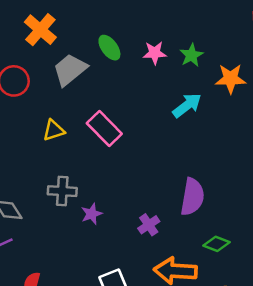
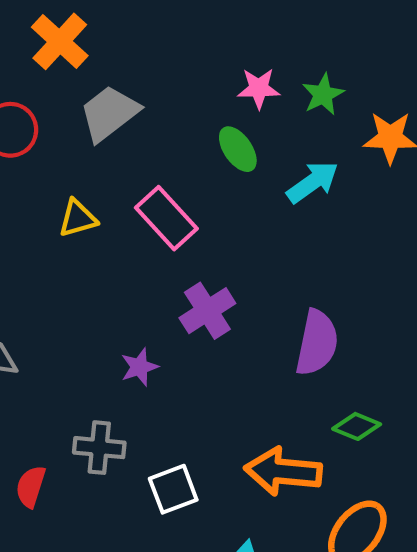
green ellipse: (109, 48) -> (238, 149), moved
gray cross: (62, 191) -> (99, 448), moved
purple cross: (149, 225) -> (207, 311), moved, size x1.4

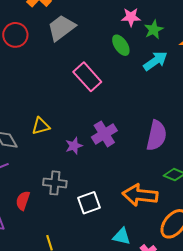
green star: (323, 94) -> (154, 30), moved
yellow triangle: (78, 218) -> (41, 126), moved
purple cross: (207, 311) -> (104, 134), moved

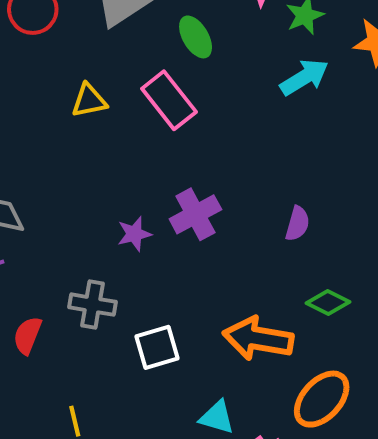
green ellipse: (121, 45) -> (196, 37), moved
yellow triangle: (41, 126) -> (89, 101), moved
purple semicircle: (156, 135) -> (298, 224), size x0.6

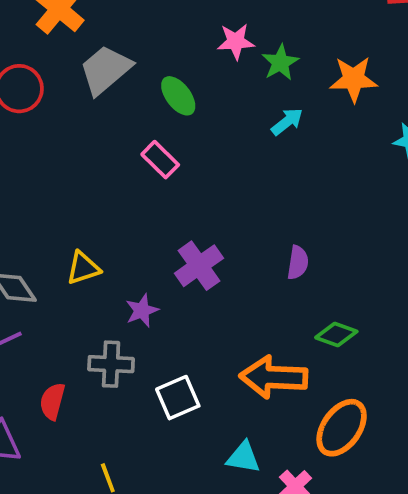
cyan arrow: (304, 77) -> (287, 122), size x0.7
pink rectangle: (169, 100) -> (160, 160), size x0.7
yellow triangle: (89, 101) -> (83, 268), moved
purple star: (134, 234) -> (142, 311), moved

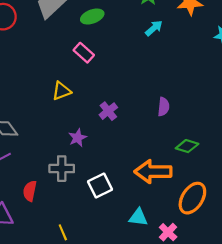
green ellipse: (178, 96) -> (92, 17), turned -70
purple cross: (199, 266) -> (108, 111), size x0.7
yellow triangle: (83, 268) -> (62, 91), moved

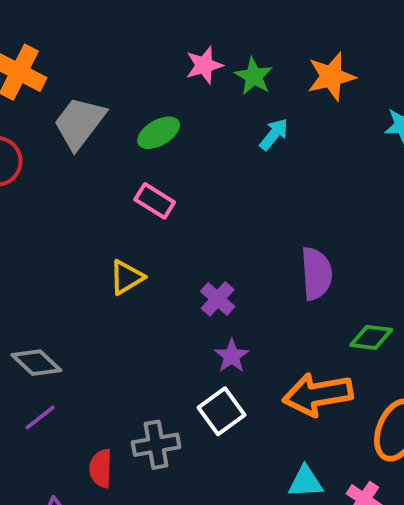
purple semicircle: (164, 107) -> (316, 274), size x1.5
purple star: (78, 138) -> (232, 356), moved
gray cross: (62, 169) -> (156, 445), moved
white square: (100, 185) -> (222, 411), moved

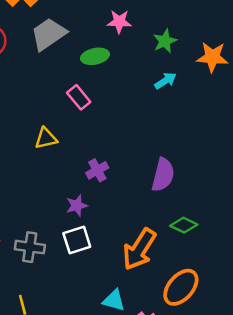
pink star: (204, 65) -> (119, 22), moved
purple star: (232, 356) -> (77, 206), moved
orange arrow: (318, 394) -> (139, 249), turned -66

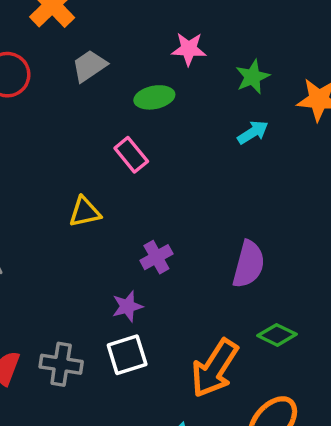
gray trapezoid: (48, 34) -> (89, 66), size x0.7

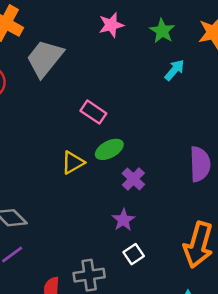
gray trapezoid: (89, 66) -> (45, 58), size x1.5
green ellipse: (154, 97) -> (109, 149), moved
white square: (127, 355) -> (134, 254), size x0.7

